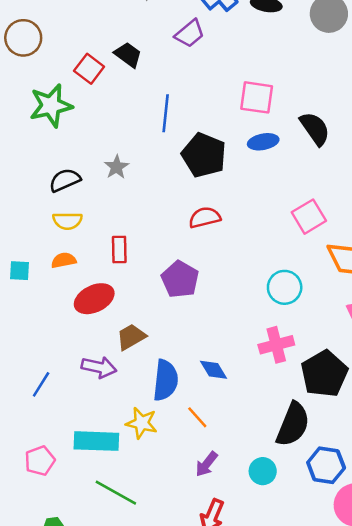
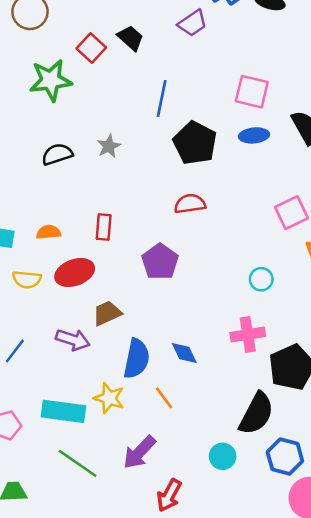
yellow semicircle: (67, 221) -> (27, 279), moved
cyan circle: (285, 287) -> (261, 279), size x0.7
purple arrow: (206, 464) -> (139, 452), moved, size x1.4

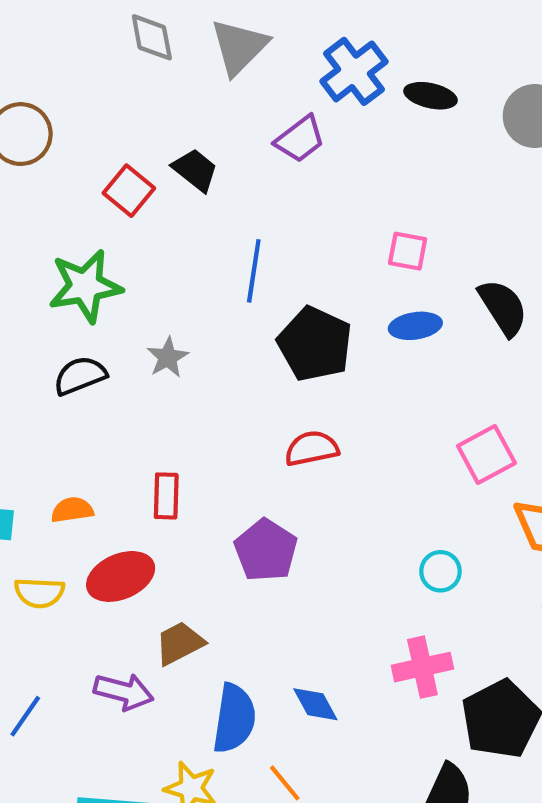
green star: (51, 80) -> (85, 286), moved
pink square: (252, 92) -> (408, 251), size x0.7

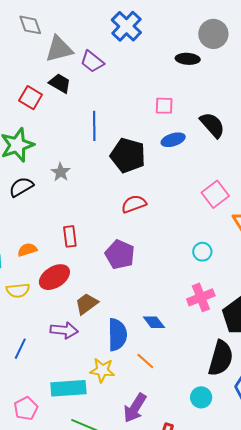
gray triangle: (239, 47) -> (59, 49), moved, turned 40
black ellipse: (431, 96) -> (188, 59), moved
purple trapezoid: (300, 139) -> (92, 61), moved, turned 85

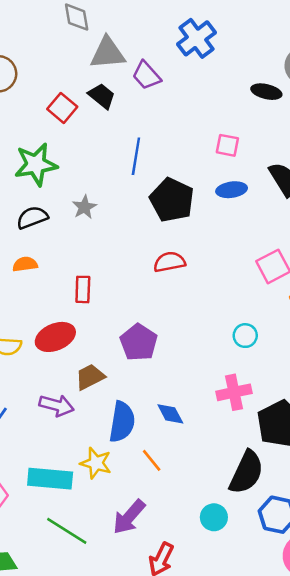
orange semicircle: (27, 250) -> (25, 264), moved
purple pentagon: (120, 254) -> (139, 342), moved

